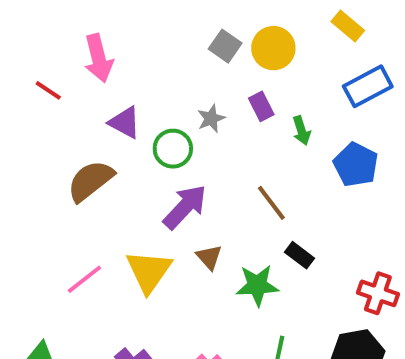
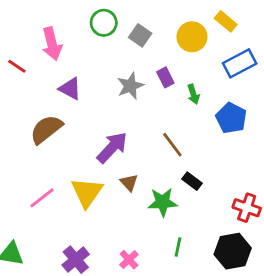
yellow circle: (273, 48) -> (192, 37), moved
gray star: (211, 118) -> (130, 86), size x1.4
green circle: (173, 149) -> (104, 23), moved

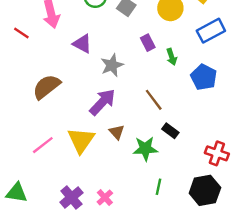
gray star: (130, 86) -> (112, 65), moved
purple triangle: (70, 89) -> (82, 44), moved
pink cross: (129, 260) -> (105, 198), moved

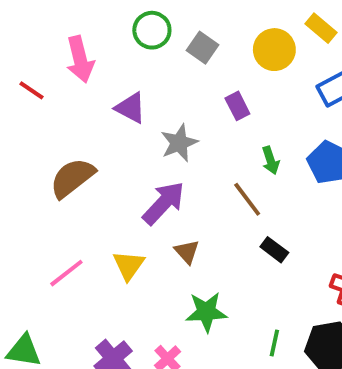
green arrow: (172, 57) -> (270, 160), moved
yellow triangle: (81, 140) -> (129, 265), size x0.7
green star: (145, 149) -> (206, 312), moved
green line: (158, 187) -> (274, 343), moved

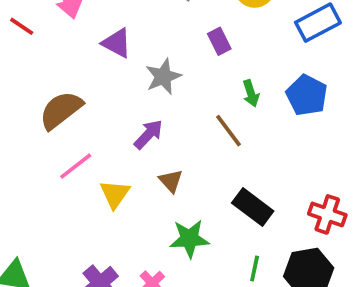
purple arrow: (164, 203) -> (148, 134), size x0.7
black rectangle: (274, 250) -> (253, 207), moved, size x1.5
pink line: (66, 273) -> (76, 166), moved

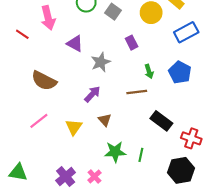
brown semicircle: (61, 110) -> (44, 81), turned -115
brown line: (229, 131) -> (137, 92), turned -60
pink line: (76, 166) -> (39, 121), moved
black rectangle: (253, 207) -> (161, 121), moved
green line: (255, 268) -> (141, 155), moved

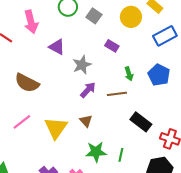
purple rectangle: (132, 43) -> (112, 46), turned -32
purple arrow: (92, 94) -> (88, 90), moved
yellow triangle: (74, 127) -> (56, 128), size x1.4

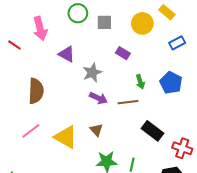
gray square: (94, 16) -> (104, 22), turned -35
blue rectangle: (165, 36) -> (177, 43), size x0.7
brown semicircle: (27, 83) -> (36, 91), turned -115
purple arrow: (88, 90) -> (98, 98), turned 72
yellow triangle: (56, 128) -> (66, 137), turned -35

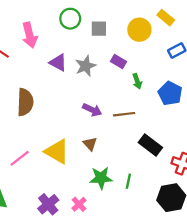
gray star: (92, 73) -> (86, 66), moved
green arrow: (140, 82) -> (137, 81), moved
pink line: (31, 131) -> (20, 158), moved

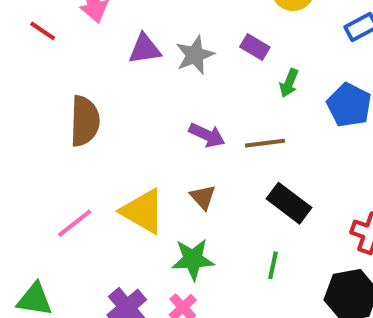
purple triangle: (58, 63) -> (145, 49), turned -36
green arrow: (137, 81) -> (289, 83), turned 40
black rectangle: (150, 145) -> (289, 203), moved
green star: (101, 178) -> (193, 259), moved

